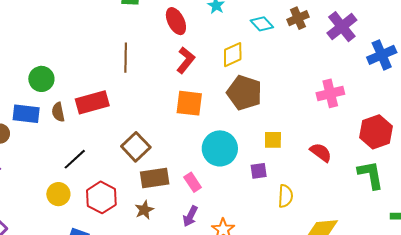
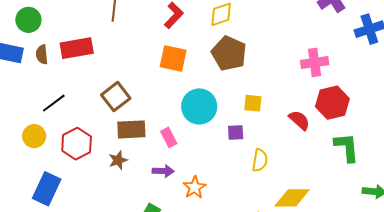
red hexagon: (376, 132) -> (332, 103), moved
purple arrow: (190, 216) -> (163, 171), turned -120

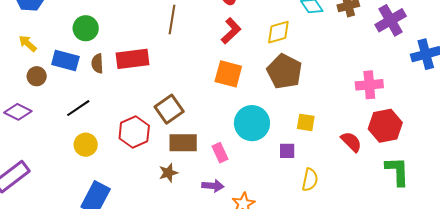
black line: (54, 103) -> (78, 108), moved
red hexagon: (77, 144) -> (134, 132), moved

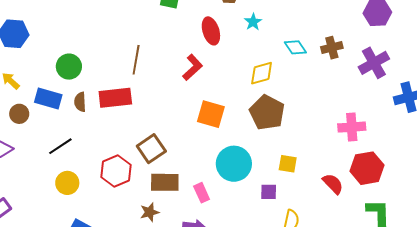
brown line: (172, 20) -> (136, 60), moved
red L-shape: (231, 31) -> (193, 67), moved

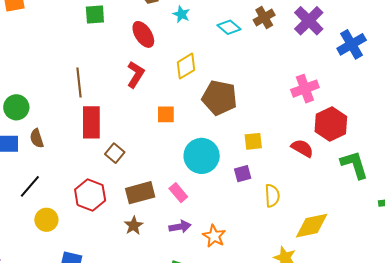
yellow diamond: (262, 73) -> (186, 66), moved
red rectangle: (115, 98) -> (91, 122), moved, turned -68
orange square: (211, 114) -> (166, 114), size x0.7
brown square: (151, 149) -> (115, 153), moved, size x0.7

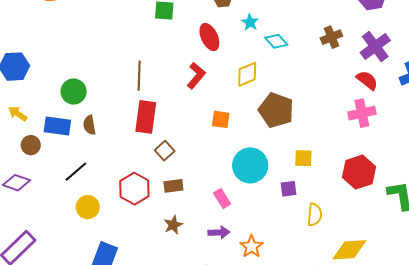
cyan diamond: (229, 27) -> (276, 41), moved
red hexagon: (331, 124) -> (359, 172), moved
red semicircle: (302, 148) -> (367, 80), moved
brown rectangle: (140, 193) -> (173, 186), moved, size x0.7

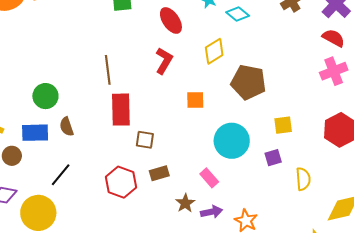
brown square: (165, 151) -> (145, 140), turned -30
yellow circle: (88, 207) -> (38, 213), moved, size x1.5
brown star: (173, 225) -> (185, 203), moved

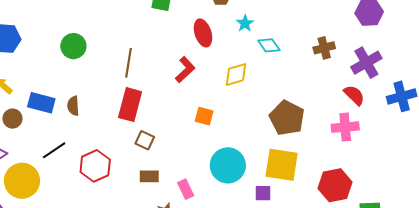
brown pentagon: (248, 82) -> (287, 118), moved
green circle: (45, 96) -> (73, 46), moved
yellow square: (283, 125) -> (282, 165), size x1.8
pink rectangle: (209, 178) -> (186, 189), moved
red hexagon: (121, 182) -> (95, 166), moved

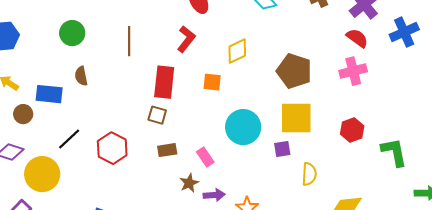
yellow diamond: (236, 75) -> (237, 51), moved
red rectangle: (130, 105) -> (164, 82), moved
brown semicircle: (73, 106) -> (81, 76), moved
red hexagon: (335, 185) -> (352, 130), size x0.7

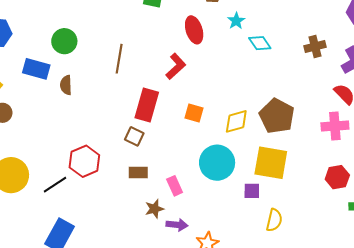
yellow diamond: (237, 51) -> (236, 121), moved
blue rectangle: (49, 94) -> (36, 69), moved
red hexagon: (352, 130) -> (337, 177), moved
black line: (69, 139) -> (55, 185), moved

